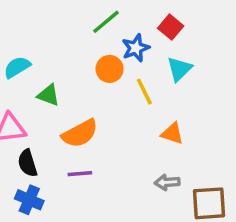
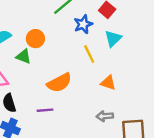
orange circle: (110, 69) -> (35, 39), moved
orange semicircle: (80, 133) -> (59, 83), moved

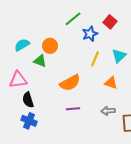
cyan triangle: (113, 39) -> (119, 56), moved
yellow line: (89, 54) -> (95, 59), turned 49
purple line: (45, 110) -> (73, 109), moved

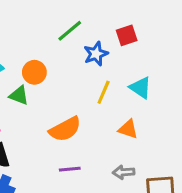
red square: (110, 22) -> (127, 35), turned 32
cyan triangle: (119, 56) -> (140, 88), turned -42

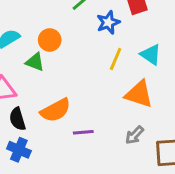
orange semicircle: (65, 129) -> (56, 110), moved
orange triangle: (128, 129) -> (139, 94), size x1.5
gray arrow: (124, 172) -> (135, 135), turned -42

